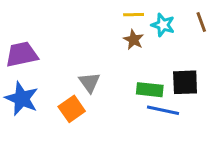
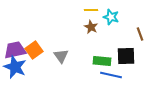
brown line: (201, 22) -> (140, 34), moved
purple trapezoid: (22, 54) -> (15, 50), moved
orange square: (72, 109) -> (34, 50), moved

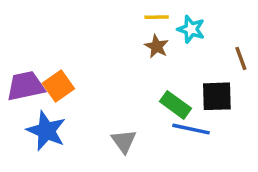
gray triangle: (61, 56) -> (124, 141), moved
green rectangle: (102, 61) -> (176, 105), turned 30
blue star: (15, 67) -> (46, 131), moved

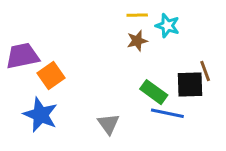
brown star: (157, 46) -> (137, 41), turned 30
brown line: (241, 58) -> (205, 71), moved
purple trapezoid: (26, 86) -> (22, 56), moved

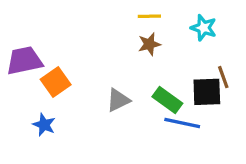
cyan star: (167, 26) -> (204, 28), moved
blue star: (41, 115) -> (44, 125), size x0.6
gray triangle: (108, 124) -> (118, 100), moved, turned 40

